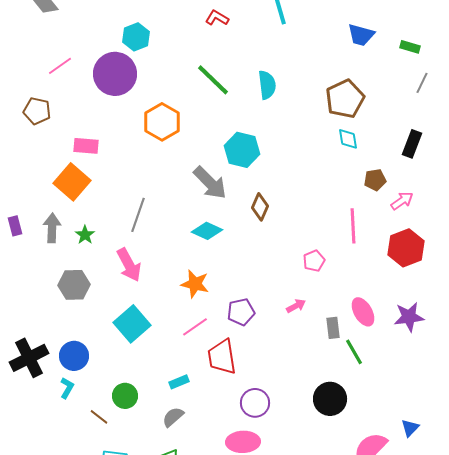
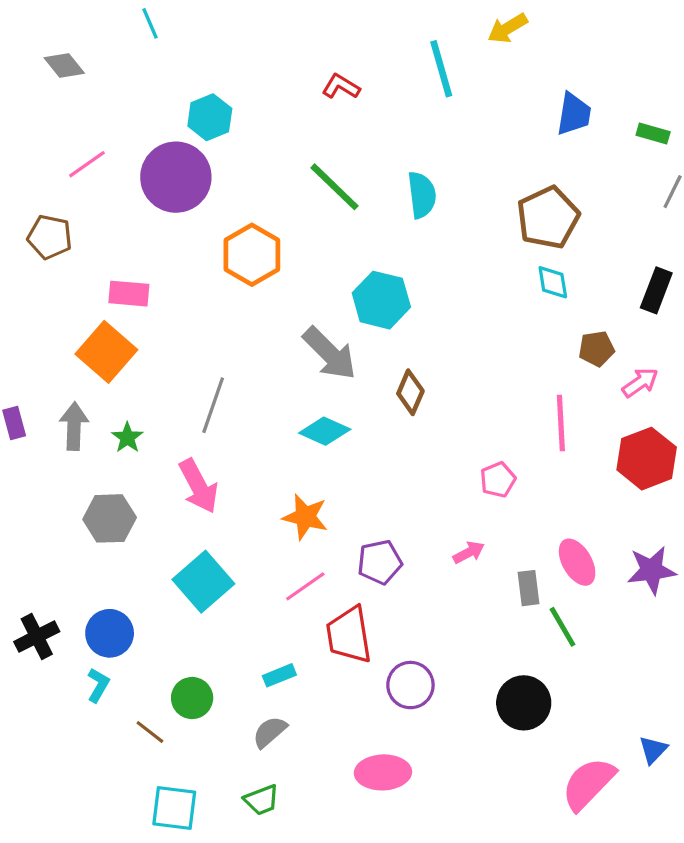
blue trapezoid: (361, 35) -> (574, 114), turned -96
black cross: (29, 358) -> (37, 637), size x0.7
purple circle: (255, 403) -> (410, 685), moved

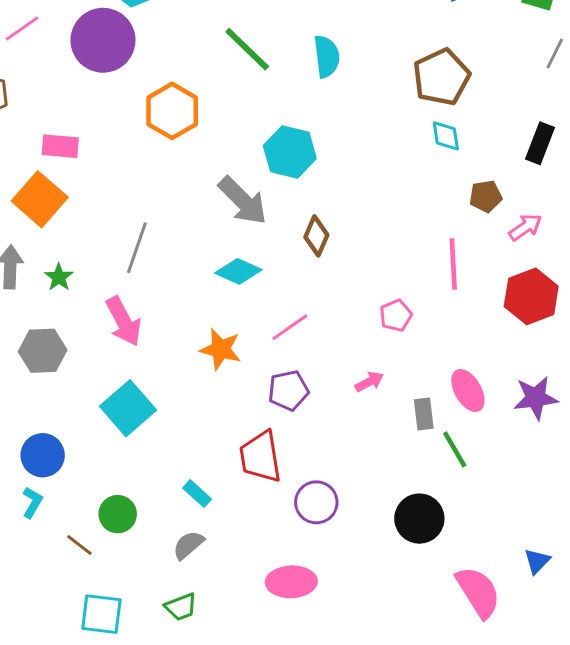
pink line: (305, 586) -> (290, 327), moved
cyan rectangle: (279, 675) -> (197, 494), turned 64
pink semicircle: (588, 784) -> (478, 592), turned 104

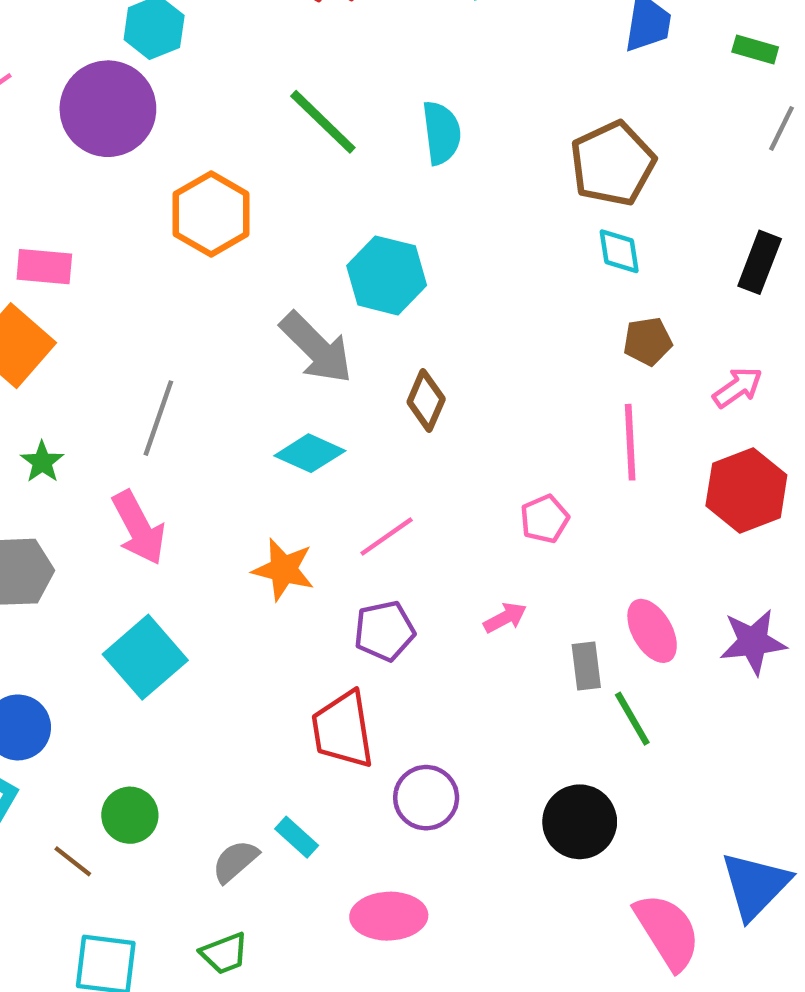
brown pentagon: (486, 196) -> (648, 341), moved
cyan rectangle: (197, 494) -> (297, 837), moved
blue triangle: (537, 561) -> (755, 885), size x1.8

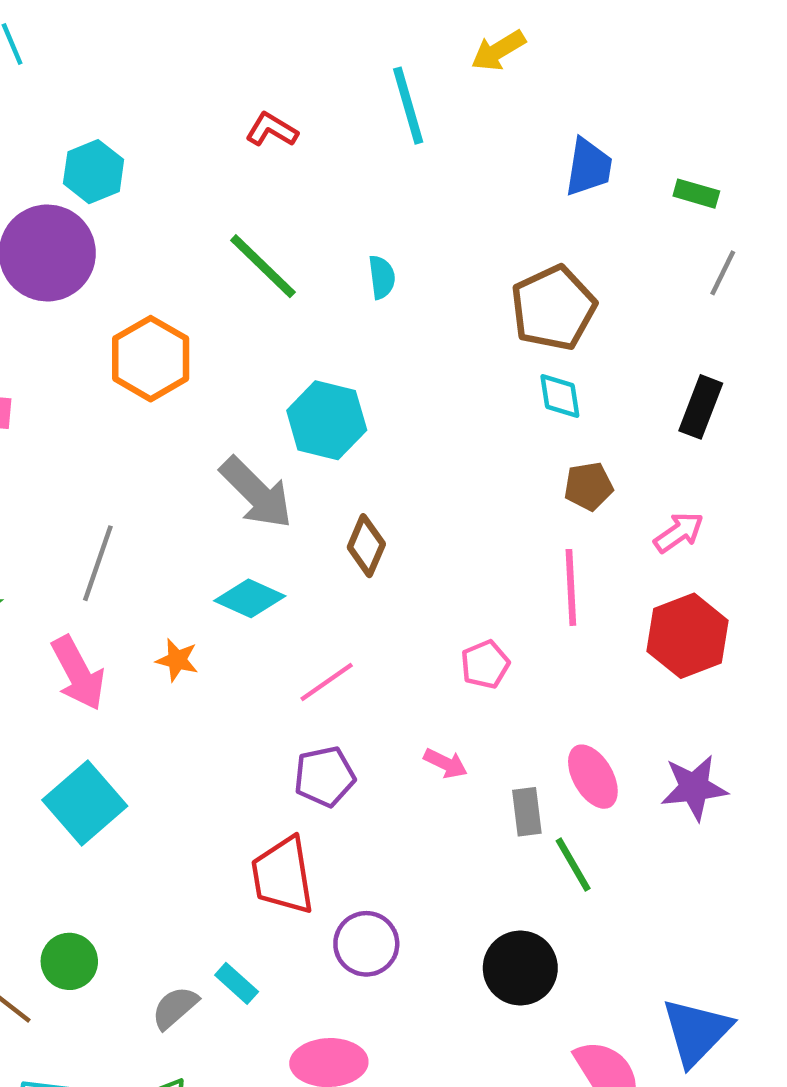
cyan semicircle: (441, 133) -> (382, 277), size x0.7
orange star: (283, 569) -> (177, 660), moved, size x0.7
pink arrow: (505, 618) -> (446, 763), turned 54

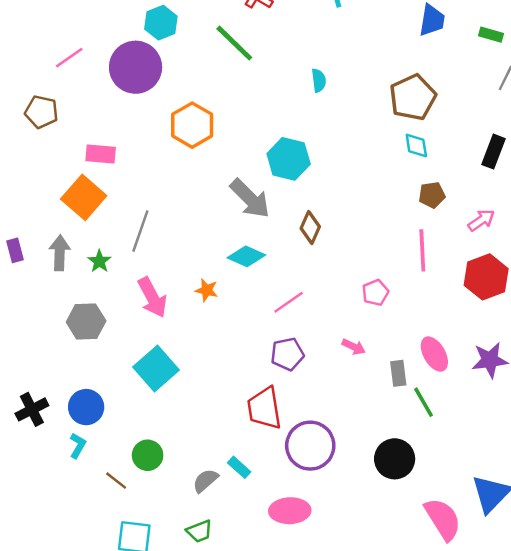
green line: (263, 266) -> (234, 43), moved
gray line: (98, 563) -> (140, 231), moved
purple circle: (366, 944) -> (310, 446), size x1.4

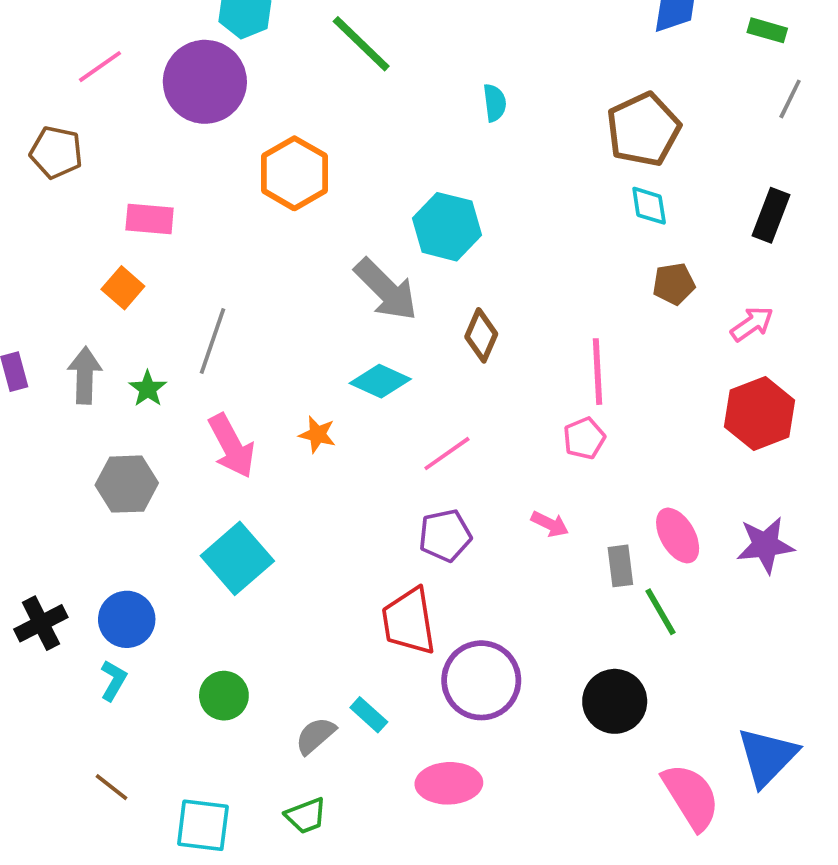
orange square: (84, 197) -> (123, 288), size x0.6
pink line: (422, 250) -> (598, 372), moved
brown line: (116, 481) -> (111, 787), moved

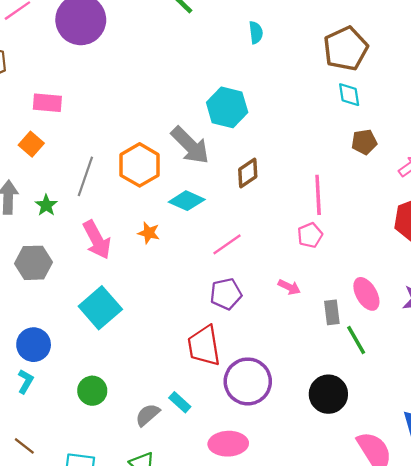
orange hexagon: (294, 173) -> (140, 165), moved
brown diamond: (481, 335) -> (248, 173), turned 32

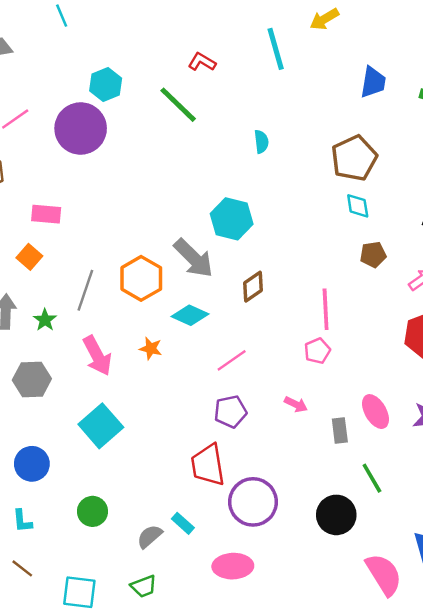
green line: (356, 340) -> (372, 478), moved
cyan L-shape: (25, 381) -> (22, 521), moved, turned 145

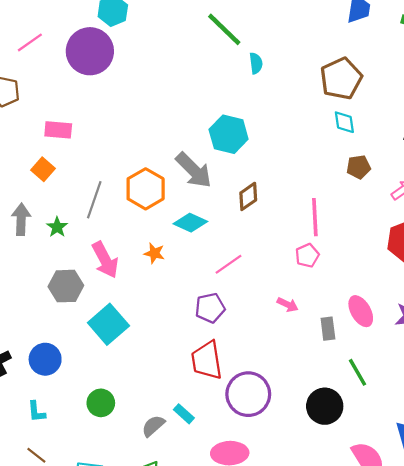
green line: (178, 105) -> (224, 29), moved
gray hexagon: (32, 379) -> (66, 286), moved
purple pentagon: (230, 412) -> (210, 308), moved

